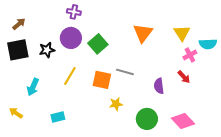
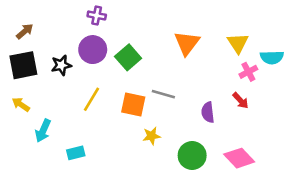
cyan arrow: (33, 87) -> (43, 131), moved
yellow arrow: (16, 113) -> (21, 104), moved

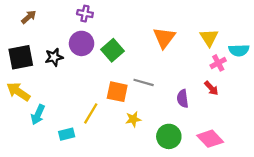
brown arrow: (25, 31) -> (29, 17), moved
yellow line: (91, 99) -> (91, 113), moved
yellow arrow: (21, 104) -> (18, 92), size x1.5

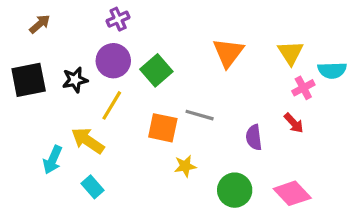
purple cross: (85, 14) -> (118, 19), turned -35
yellow arrow: (18, 92) -> (88, 141), moved
yellow line: (91, 113) -> (112, 105), moved
cyan rectangle: (67, 134) -> (92, 187), turned 63

